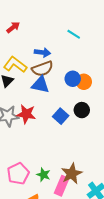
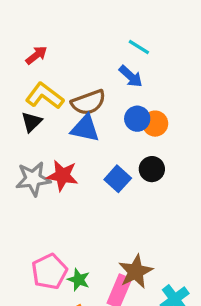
red arrow: (13, 27) -> (36, 55), moved
blue arrow: (42, 53) -> (131, 76), moved, turned 35
green star: (43, 175) -> (79, 280), moved

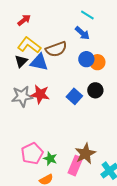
blue triangle: (85, 128) -> (39, 62), moved

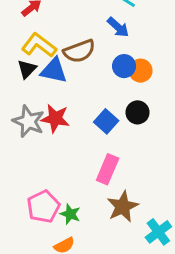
gray star: (22, 96) -> (28, 121), turned 30
pink rectangle: (75, 166) -> (108, 169), moved

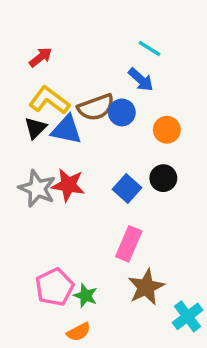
blue circle: (124, 66) -> (122, 112), moved

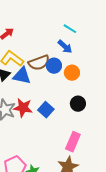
orange circle: (167, 130) -> (72, 73), moved
blue square: (127, 189) -> (46, 110), moved
pink rectangle: (129, 244) -> (73, 142), moved

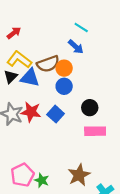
blue circle: (54, 66) -> (64, 86), moved
orange circle: (72, 73) -> (64, 68), moved
pink rectangle: (73, 142) -> (95, 131), moved, turned 66

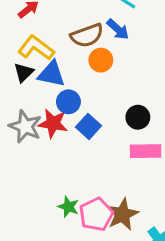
brown semicircle: (48, 64) -> (87, 35), moved
blue circle: (64, 86) -> (68, 102), moved
pink pentagon: (22, 175) -> (96, 214), moved
green star: (42, 180) -> (68, 207), moved

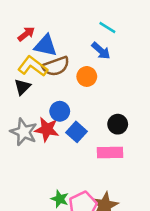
brown semicircle: (87, 35) -> (56, 66), moved
blue triangle: (51, 74) -> (46, 46), moved
pink rectangle: (146, 151) -> (110, 153), moved

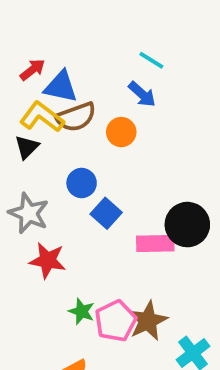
black circle: (118, 124) -> (187, 225), moved, size x1.5
red star: (47, 129) -> (48, 260), moved

